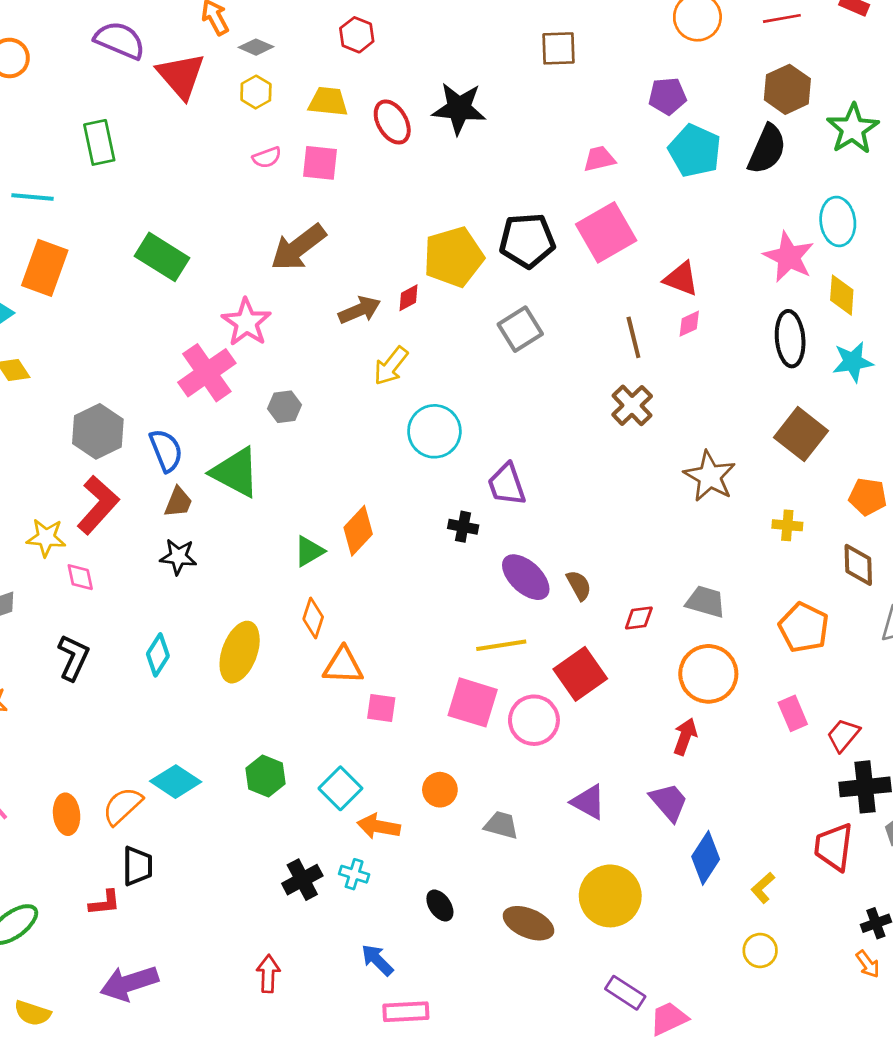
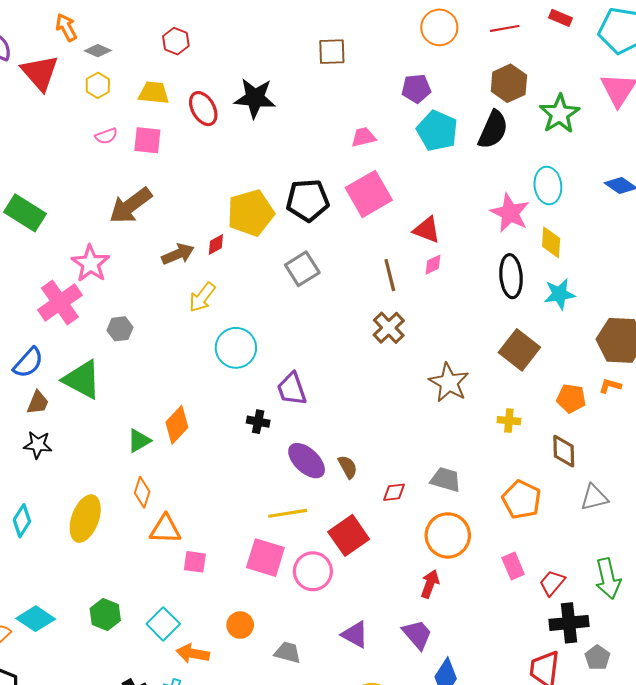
blue semicircle: (166, 450) -> (28, 363), turned 64

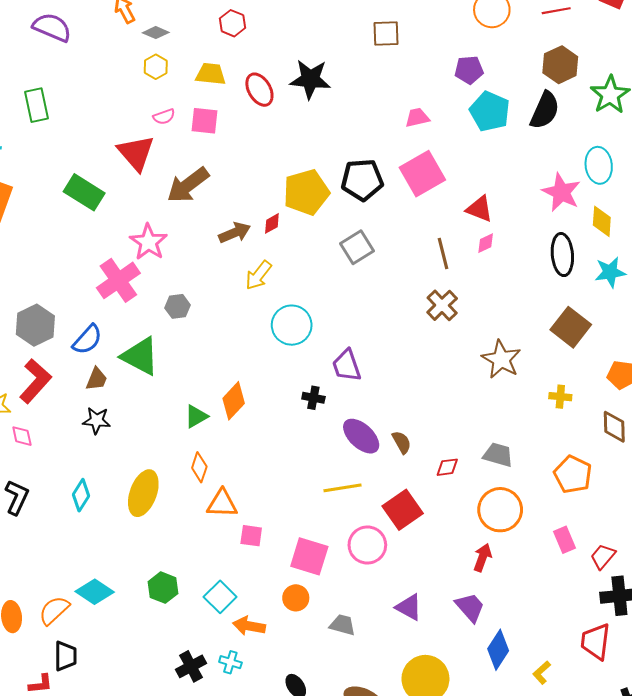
red triangle: (40, 73) -> (136, 153), moved
pink square: (265, 558) -> (309, 556), moved

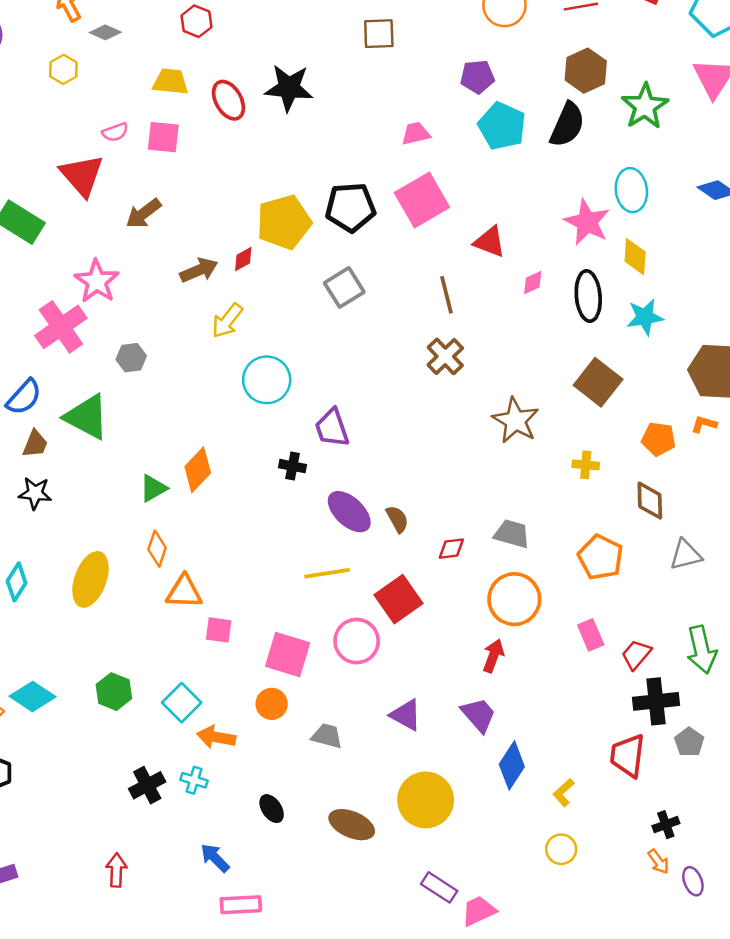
yellow hexagon: (156, 67) -> (63, 69), moved
brown arrow: (188, 185) -> (143, 214), size x0.7
pink diamond: (486, 243) -> (533, 283), moved

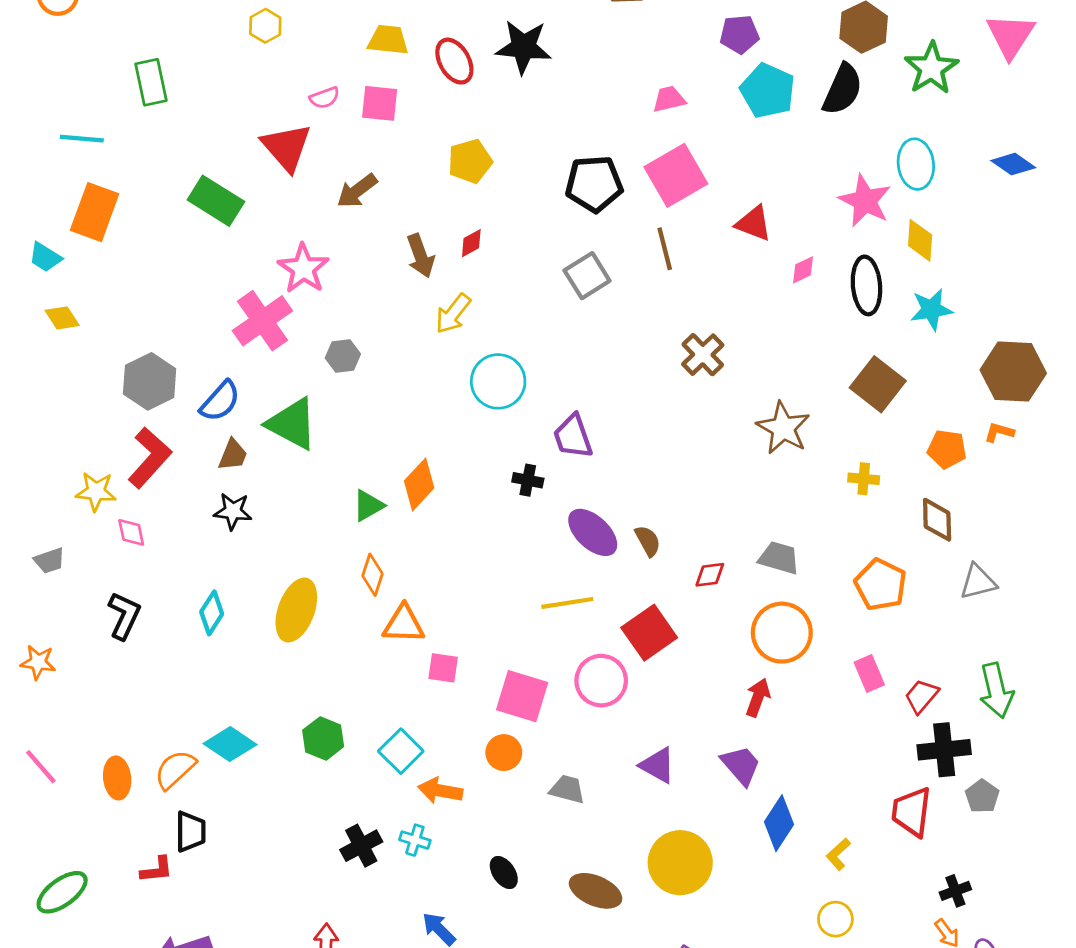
yellow pentagon: (284, 222) -> (470, 161), moved, size x0.7
brown arrow: (199, 270) -> (421, 256), turned 93
brown line: (447, 295) -> (665, 249), moved

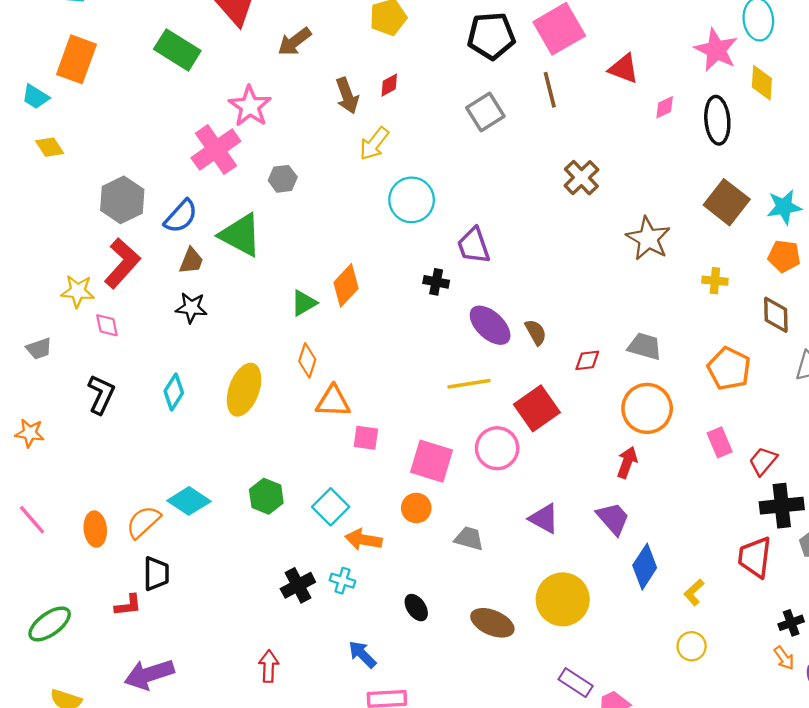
cyan star: (931, 309) -> (784, 207), moved

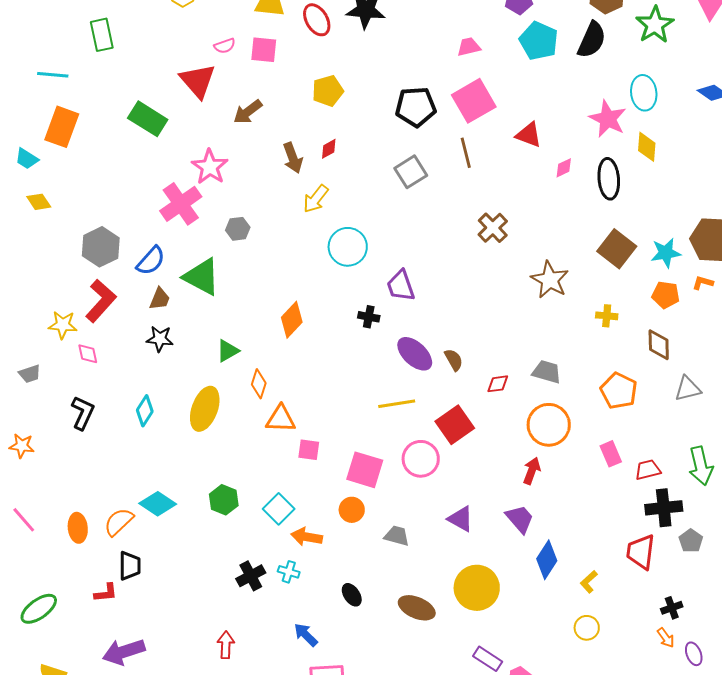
green triangle: (304, 303) -> (228, 351), moved
red trapezoid: (763, 461) -> (648, 470), turned 36

